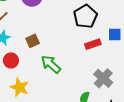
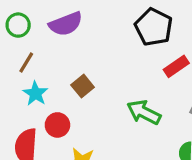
green arrow: (51, 64) -> (144, 112), moved

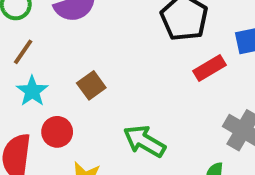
green arrow: (144, 112) -> (144, 141), moved

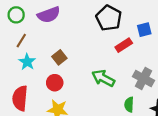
red circle: (57, 132) -> (55, 83), moved
green arrow: (144, 141) -> (103, 78), moved

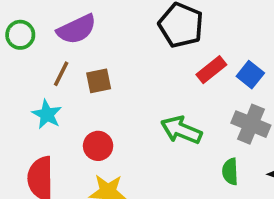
blue square: (144, 30) -> (250, 75), moved, turned -32
brown line: (21, 41) -> (61, 74), moved
brown square: (59, 57) -> (99, 81), moved, turned 32

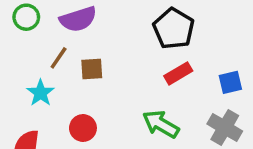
red rectangle: (211, 70) -> (178, 73), moved
blue square: (250, 75) -> (230, 82), turned 30

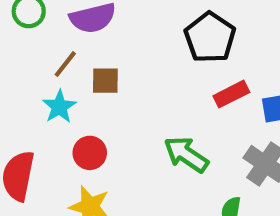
red rectangle: (178, 73) -> (231, 94), moved
cyan star: (40, 93) -> (59, 107), moved

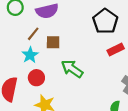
red circle: (90, 153) -> (36, 78), moved
green arrow: (186, 154) -> (72, 69), moved

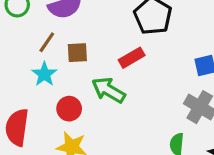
red rectangle: (116, 49) -> (132, 58), moved
red circle: (36, 78) -> (69, 109), moved

